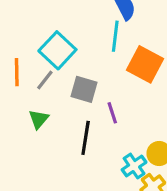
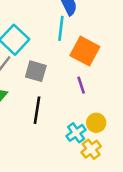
purple line: (112, 113) -> (81, 85), moved

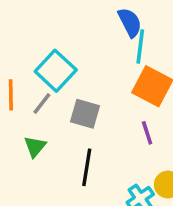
cyan line: (61, 28) -> (140, 47), moved

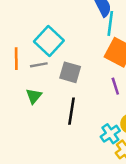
gray line: (42, 103) -> (39, 65), turned 42

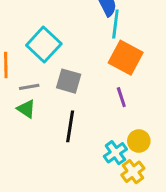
gray line: (39, 65) -> (29, 87), moved
green triangle: (34, 96) -> (26, 109), turned -36

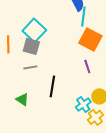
gray square: (69, 81) -> (31, 46), moved
gray line: (29, 87) -> (30, 67), moved
green triangle: (26, 109) -> (22, 99), moved

